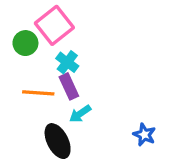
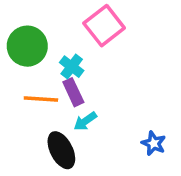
pink square: (54, 25) -> (104, 26), moved
green circle: (25, 43) -> (27, 46), size x1.5

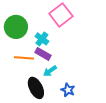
purple rectangle: (73, 92) -> (43, 54), turned -35
blue star: (154, 143) -> (68, 90), moved

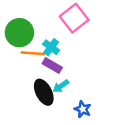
orange line: (24, 58) -> (33, 53), moved
black ellipse: (36, 88) -> (44, 92), moved

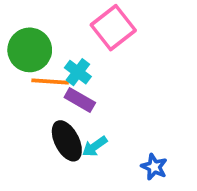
cyan arrow: (61, 86) -> (95, 146), moved
blue star: (83, 109) -> (154, 167), moved

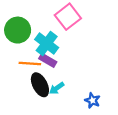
cyan cross: (78, 72) -> (47, 43), size x1.5
orange line: (50, 81) -> (30, 64), moved

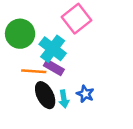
cyan arrow: (57, 88) -> (64, 99), turned -64
blue star: (92, 100) -> (85, 94), moved

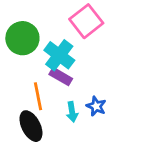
orange line: (34, 71) -> (38, 96), moved, turned 75
black ellipse: (45, 95) -> (31, 126), moved

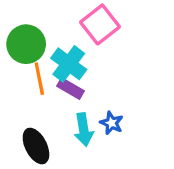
orange line: (38, 96) -> (39, 79), moved
cyan arrow: (72, 112) -> (84, 130), size x1.4

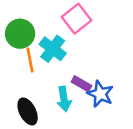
purple rectangle: (70, 89) -> (81, 84), moved
blue star: (112, 123) -> (100, 94), moved, size x1.5

